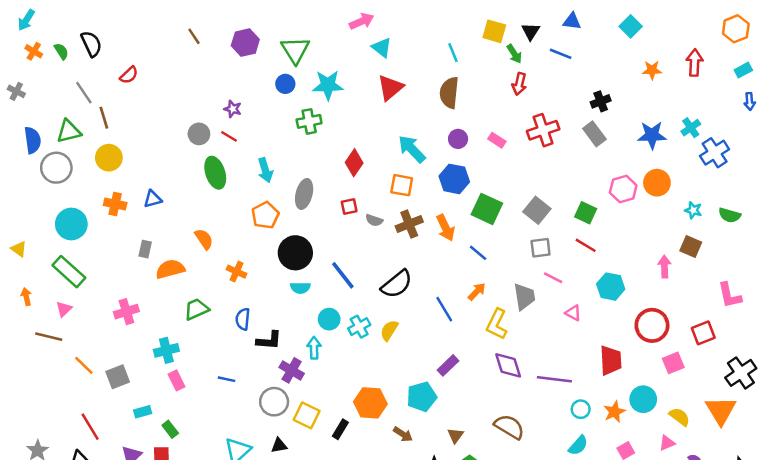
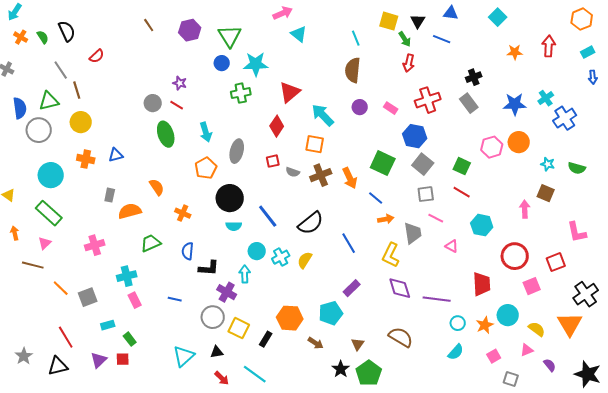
red triangle: (390, 88) -> (290, 92), moved
blue hexagon: (454, 179) -> (415, 136), moved
orange arrow: (477, 292) -> (386, 219), moved, turned 35

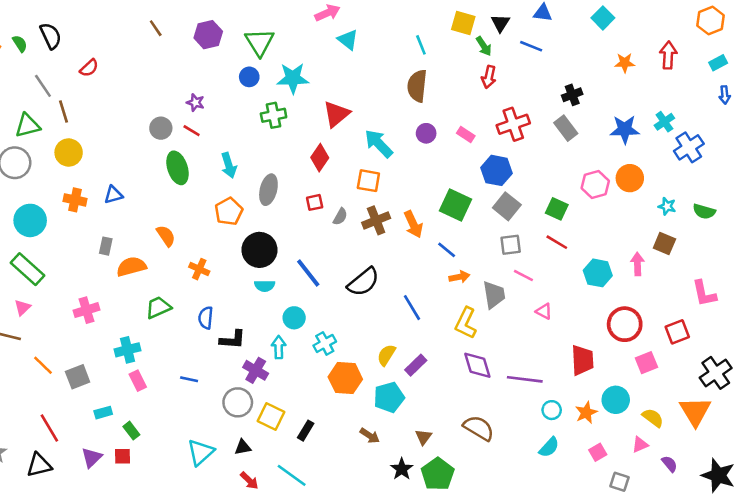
gray semicircle: (293, 172) -> (340, 217), turned -80
cyan hexagon: (482, 225) -> (598, 273), moved
cyan cross: (281, 257) -> (325, 343), moved
yellow semicircle: (305, 260) -> (386, 355), moved
orange hexagon: (290, 318) -> (345, 378), moved

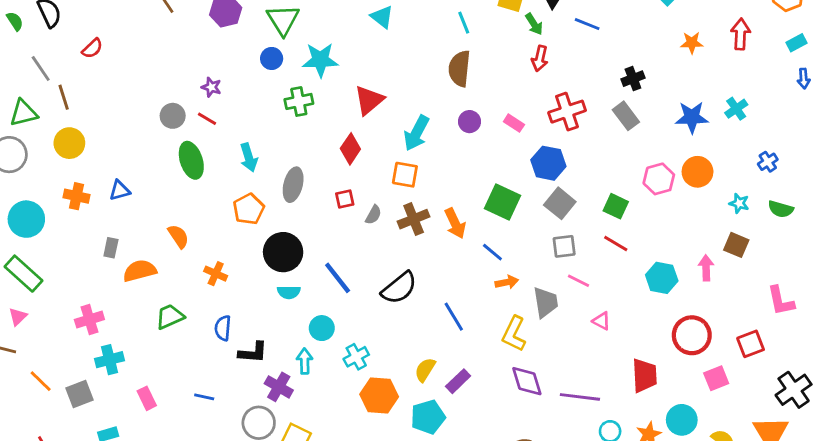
cyan arrow: (379, 144) -> (416, 133), turned -108
blue cross: (689, 147) -> (768, 162), moved, size x0.6
cyan cross: (128, 350) -> (110, 360), moved

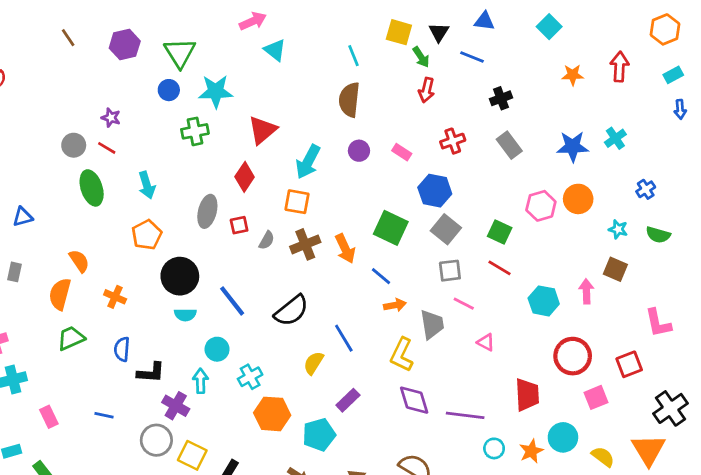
black cross: (633, 79) -> (501, 98), moved
red cross: (567, 112) -> (453, 141), size x0.7
gray ellipse: (293, 185) -> (207, 211), moved
orange semicircle: (140, 271) -> (60, 294), moved, turned -60
yellow semicircle: (425, 370) -> (314, 363), moved

